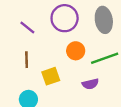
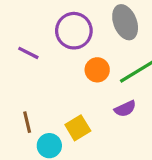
brown line: (27, 60) -> (27, 122), moved
yellow square: (51, 76) -> (78, 128), moved

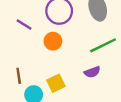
orange circle: (97, 70) -> (53, 41), moved

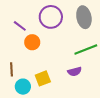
orange circle: (53, 41) -> (32, 42), moved

